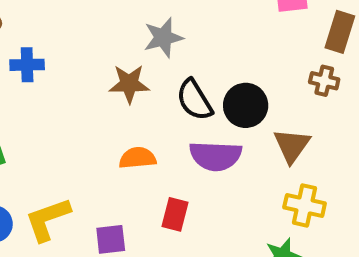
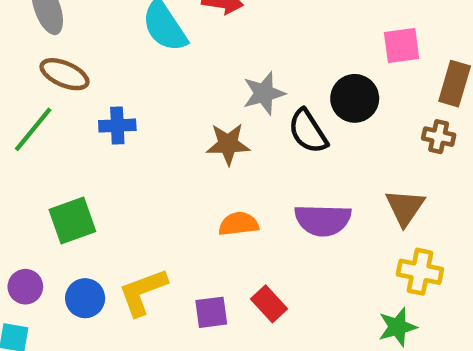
black semicircle: (194, 100) -> (308, 131), moved
black circle: (246, 105) -> (355, 98), moved
red rectangle: (175, 214) -> (269, 304), moved, turned -56

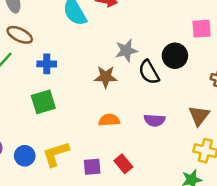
purple semicircle: (323, 220) -> (155, 120), size x0.7
green square: (72, 221) -> (43, 102), moved

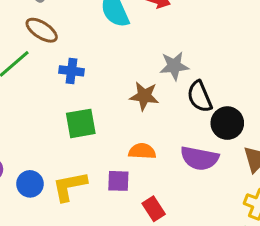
black circle: (175, 56) -> (227, 123), moved
green square: (43, 102) -> (81, 123), moved
purple semicircle: (155, 120) -> (199, 158), size x1.4
purple square: (92, 167) -> (118, 181), moved

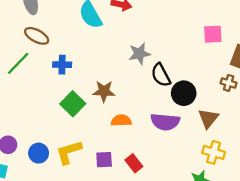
brown star: (144, 96) -> (104, 91), moved
green square: (81, 123) -> (73, 104), turned -30
purple square: (118, 181) -> (104, 160), moved

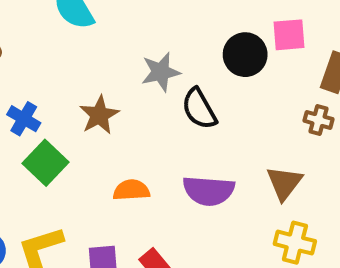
blue cross: (62, 65) -> (24, 119), moved, turned 30
brown star: (104, 91) -> (99, 115), moved, turned -30
black circle: (184, 93) -> (245, 55), moved

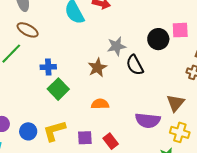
brown star: (99, 115) -> (97, 68), moved
blue cross: (24, 119) -> (48, 67), turned -35
purple semicircle: (209, 191) -> (148, 120), moved

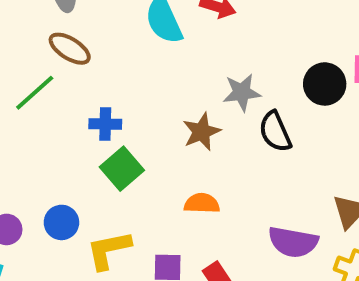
blue circle: (28, 131) -> (61, 222), moved

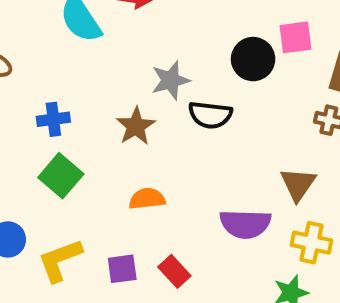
blue cross: (105, 124) -> (53, 119), moved
black semicircle: (275, 132) -> (210, 115), turned -51

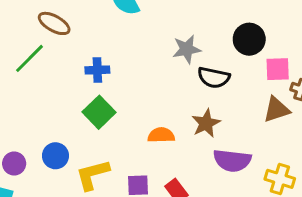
pink square: (296, 37) -> (278, 69), moved
brown star: (136, 126) -> (206, 123), moved
brown triangle: (298, 184) -> (276, 110), moved, turned 32

